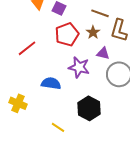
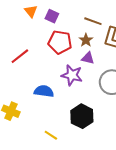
red pentagon: (67, 34) -> (60, 42), turned 30
purple triangle: (103, 53) -> (88, 58), moved

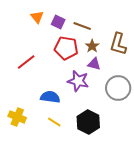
brown line: (93, 21) -> (82, 26), moved
yellow line: (51, 135) -> (54, 122), moved

